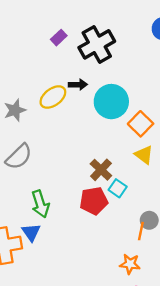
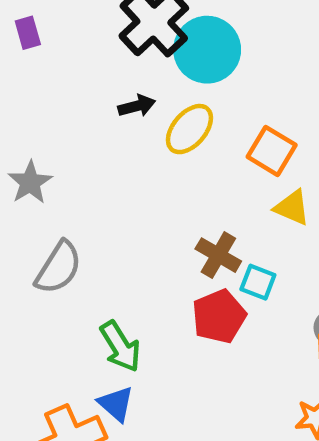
purple rectangle: (59, 38) -> (28, 33), moved, turned -49
yellow ellipse: (53, 97) -> (189, 129), moved
cyan circle: (111, 102) -> (207, 50), moved

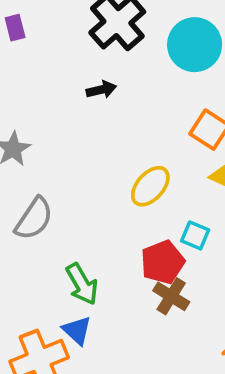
cyan circle: (207, 50) -> (195, 45), moved
yellow ellipse: (189, 129) -> (150, 186), moved
brown cross: (218, 255) -> (171, 296), moved

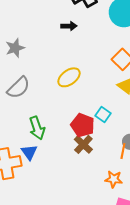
yellow ellipse: (150, 186) -> (69, 77), moved
red pentagon: (163, 262) -> (83, 125), turned 30

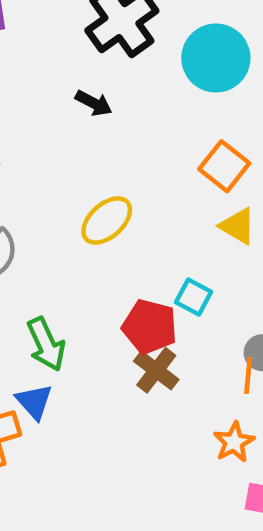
black arrow: (69, 26) -> (94, 103), turned 35
orange star: (114, 179) -> (234, 442), turned -30

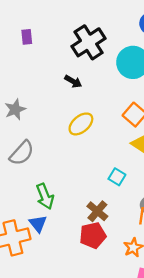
yellow ellipse: (107, 221) -> (81, 124), moved
red pentagon: (150, 327) -> (93, 235), moved, turned -30

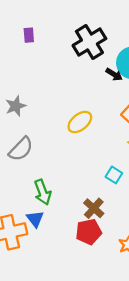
black arrow: (73, 81) -> (114, 75), moved

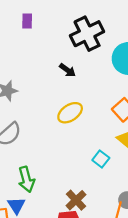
black arrow: (114, 75) -> (67, 70), moved
cyan square: (114, 175) -> (101, 159), moved

